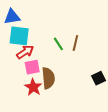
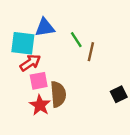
blue triangle: (12, 17) -> (45, 27), moved
green line: (58, 44) -> (76, 40), moved

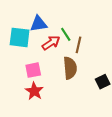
red arrow: (30, 63) -> (51, 43), moved
brown semicircle: (58, 94) -> (70, 68), moved

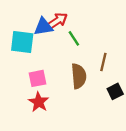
red arrow: (51, 43) -> (57, 21), moved
brown line: (78, 45) -> (103, 62), moved

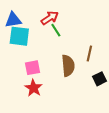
blue triangle: (43, 27) -> (13, 20), moved
green line: (74, 38) -> (56, 30), moved

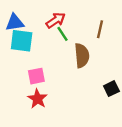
brown line: (89, 53) -> (100, 29), moved
brown semicircle: (68, 66) -> (82, 56), moved

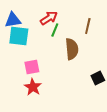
green line: (63, 34) -> (55, 30), turned 56

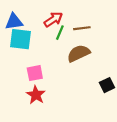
brown line: (88, 26) -> (82, 28), moved, turned 70
brown semicircle: (72, 49) -> (79, 53), turned -110

